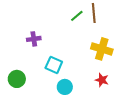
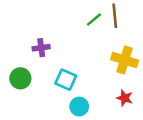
green circle: (17, 79) -> (20, 78), moved

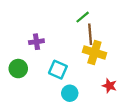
brown line: (115, 16) -> (90, 34), moved
yellow cross: (125, 60) -> (94, 52), moved

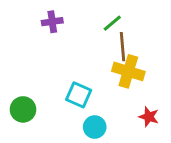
purple cross: (36, 42) -> (52, 22), moved
green circle: (18, 69) -> (23, 109), moved

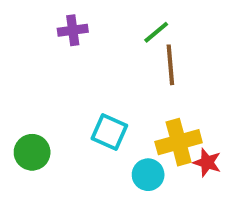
yellow cross: (128, 71) -> (179, 142), moved, turned -32
cyan circle: (95, 127) -> (148, 175), moved

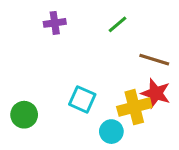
brown line: (170, 65) -> (154, 60), moved, turned -68
red star: (207, 162) -> (156, 93), moved, size x1.4

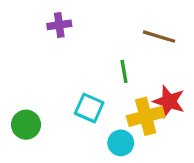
green line: (117, 24) -> (124, 71), moved, turned -60
brown line: (154, 60) -> (159, 37), moved

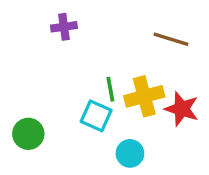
green line: (124, 71) -> (110, 89), moved
yellow cross: (146, 116) -> (144, 96), moved

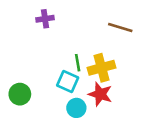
red star: (182, 109) -> (100, 94), moved
cyan circle: (130, 153) -> (76, 108), moved

